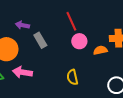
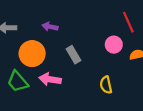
red line: (71, 21) -> (128, 22), moved
gray rectangle: (40, 40) -> (74, 55), moved

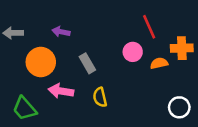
green trapezoid: (18, 82) -> (24, 109), moved
yellow semicircle: (106, 85) -> (100, 97), moved

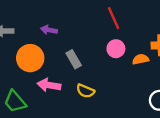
red line: (149, 27) -> (114, 18), moved
yellow semicircle: (100, 97) -> (85, 91), turned -54

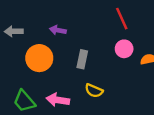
gray rectangle: (74, 59) -> (82, 59), turned 42
pink arrow: (49, 85) -> (58, 100), moved

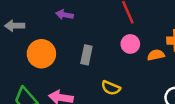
purple arrow: (58, 30) -> (65, 15), moved
yellow semicircle: (94, 91) -> (111, 88), moved

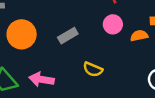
gray rectangle: (86, 55) -> (68, 36), turned 48

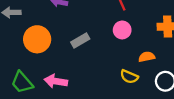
orange semicircle: (139, 36) -> (147, 57), moved
yellow semicircle: (93, 69) -> (129, 77), moved

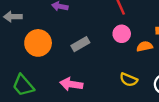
orange semicircle: (147, 57) -> (145, 46), moved
pink arrow: (56, 81) -> (71, 84), moved

